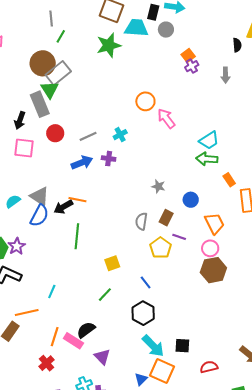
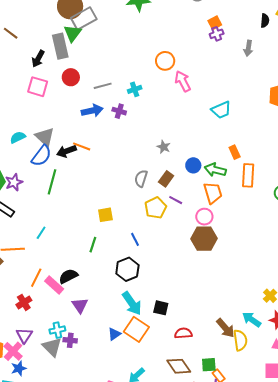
green arrow: (207, 159) -> (215, 170), moved
green line: (77, 236) -> (52, 182), moved
green line: (105, 295) -> (93, 245), turned -35

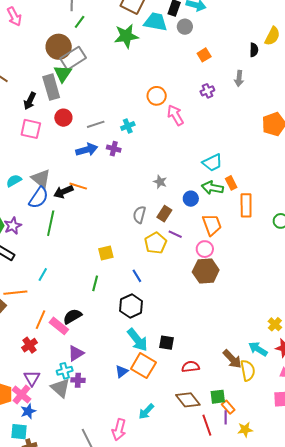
purple cross: (217, 34) -> (207, 91), moved
cyan trapezoid: (221, 110) -> (212, 163), moved
green arrow: (215, 170) -> (212, 188), moved
purple triangle: (80, 305) -> (76, 353), moved, turned 36

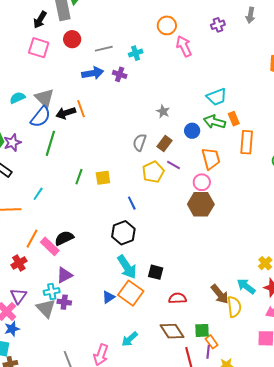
orange line: (78, 186) -> (81, 109), turned 48
green line: (95, 283) -> (79, 177), moved

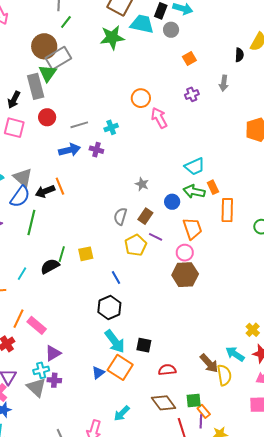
black semicircle: (64, 238) -> (50, 266), moved

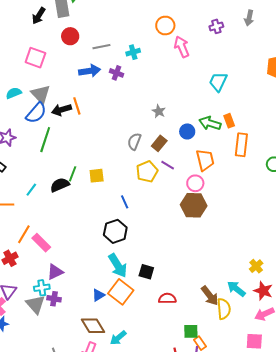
pink square: (14, 128) -> (35, 58), moved
cyan trapezoid: (195, 166) -> (218, 82), moved, turned 135
brown diamond: (164, 403) -> (93, 326), moved

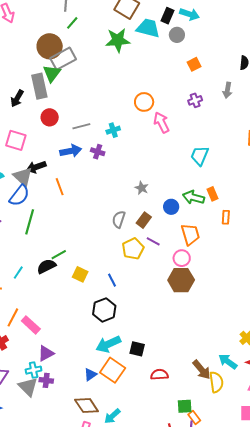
black arrow: (62, 110) -> (36, 167), moved
orange rectangle: (241, 145) -> (226, 217), size x0.6
green line: (73, 174) -> (59, 255), turned 42
yellow square: (97, 176) -> (80, 274), moved, turned 35
cyan arrow: (118, 266) -> (108, 344), turned 100

